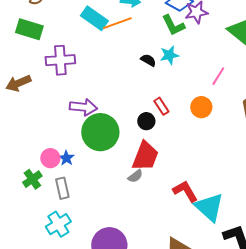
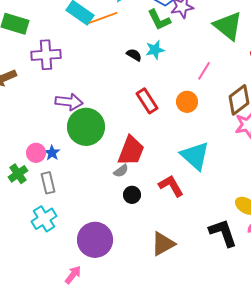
red rectangle: (161, 106) -> (147, 101), size x1.4
black circle: (146, 121) -> (132, 195), moved
cyan triangle: (209, 207) -> (195, 156), moved

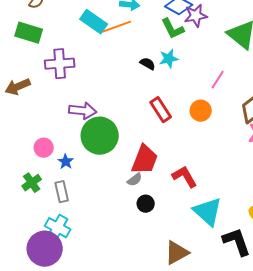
pink circle: (36, 153) -> (44, 148), moved
cyan triangle: (195, 156) -> (208, 212), moved
red L-shape: (171, 186) -> (185, 177), moved
cyan cross: (44, 219) -> (58, 228), turned -30
purple circle: (95, 240) -> (45, 249), moved

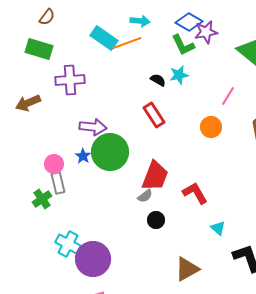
red rectangle: (161, 110) -> (154, 115), moved
blue star: (66, 162) -> (83, 156), moved
gray rectangle: (62, 192) -> (58, 183), moved
cyan triangle: (208, 212) -> (218, 228), size x0.5
purple circle: (45, 249) -> (93, 259), moved

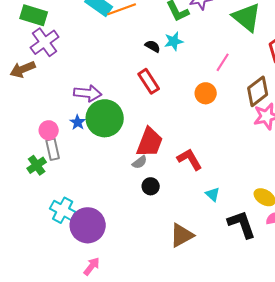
purple cross: (70, 80) -> (45, 42), moved, turned -32

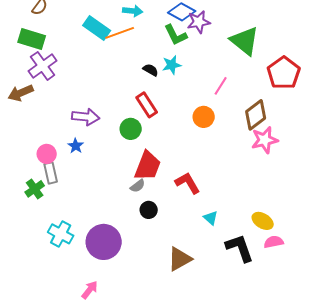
green circle: (105, 118) -> (131, 129), moved, size x0.6
purple circle: (88, 225) -> (104, 242), moved

